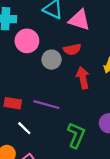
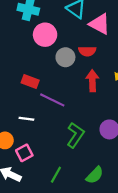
red rectangle: (13, 103) -> (30, 82), moved
white line: (24, 128) -> (26, 119), turned -48

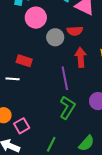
purple line: (52, 100) -> (65, 78), moved, turned 55
white line: (26, 119) -> (13, 79), moved

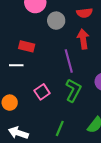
red semicircle: (75, 31) -> (84, 13), moved
pink square: (22, 126) -> (42, 92), moved

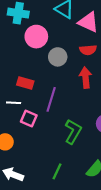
purple line: (69, 61) -> (51, 99), moved, turned 30
pink square: (42, 92) -> (29, 119), moved, turned -35

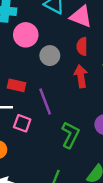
red semicircle: (88, 50) -> (82, 46), turned 98
purple line: (51, 99) -> (45, 101), turned -35

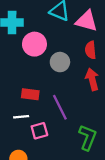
pink square: (22, 123) -> (39, 131), turned -30

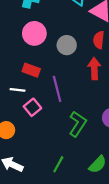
pink circle: (34, 44) -> (34, 33), moved
pink square: (39, 131) -> (32, 107), turned -36

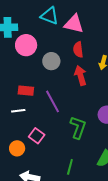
pink circle: (34, 33) -> (26, 45), moved
pink square: (32, 107) -> (37, 136), moved

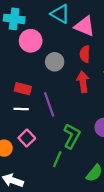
white line: (18, 111) -> (21, 109), moved
green line: (70, 167) -> (57, 159), moved

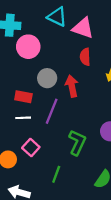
gray circle: (55, 62) -> (47, 78), moved
red arrow: (83, 82) -> (72, 86), moved
purple line: (49, 104) -> (52, 111), turned 45
green line: (57, 159) -> (56, 174), moved

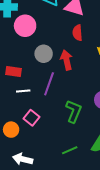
red rectangle: (23, 97) -> (14, 71), moved
green line: (56, 174) -> (70, 150), moved, turned 49

